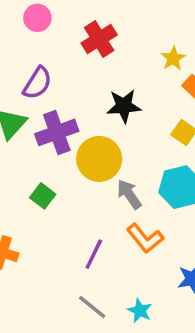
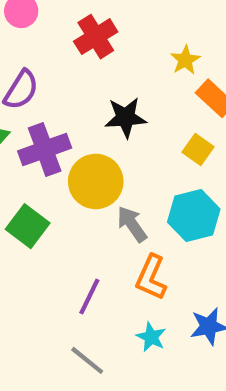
green square: (43, 196) -> (28, 226), size x1.4
orange L-shape: (145, 238) -> (151, 277), turned 63
cyan star: (140, 311) -> (151, 337), moved

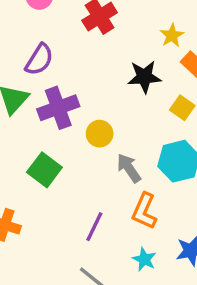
black star: (126, 118) -> (144, 77), moved
yellow circle: (96, 181) -> (100, 134), size x0.6

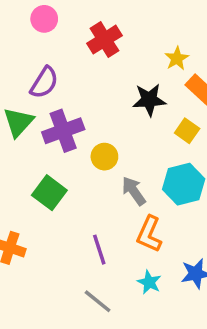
purple line: (94, 227) -> (99, 250), turned -44

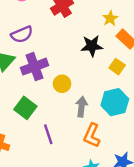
purple semicircle: (44, 83) -> (22, 34), turned 35
gray arrow: (134, 191) -> (82, 107), turned 42
purple line: (99, 250) -> (48, 134), moved

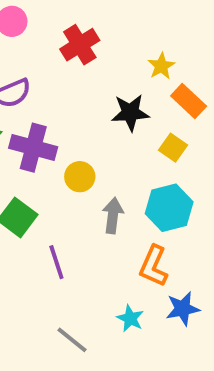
purple cross: (34, 67) -> (33, 148), turned 35
orange L-shape: (92, 135) -> (154, 266), moved

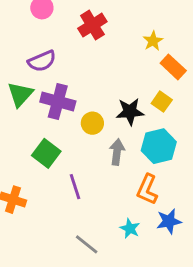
black star: (130, 113) -> (130, 112), moved

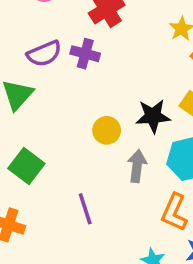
purple cross: (58, 102) -> (85, 54), moved, size x0.7
green square: (46, 153) -> (26, 166), moved

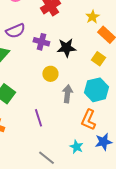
purple cross: (85, 54) -> (41, 42), moved
black star: (153, 116) -> (66, 48), moved

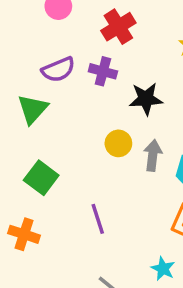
purple cross: (41, 42) -> (103, 71), moved
gray arrow: (67, 94) -> (153, 155), moved

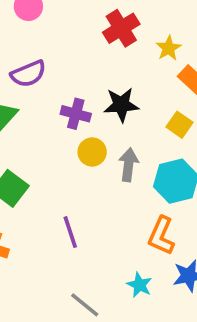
red cross: (118, 27) -> (121, 28), moved
purple cross: (103, 71) -> (76, 114), moved

